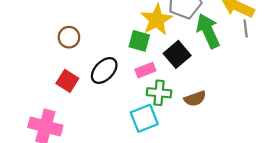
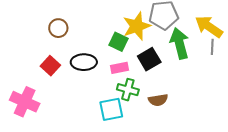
black ellipse: (104, 70) -> (84, 62), turned 35

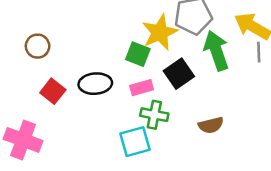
brown circle: (58, 28) -> (38, 46), moved
brown semicircle: (158, 100) -> (211, 125), moved

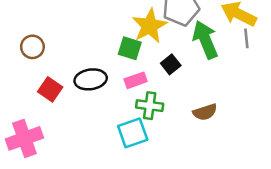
black square: (179, 74) -> (171, 64), size x0.7
pink cross: (23, 140) -> (24, 138), turned -36

